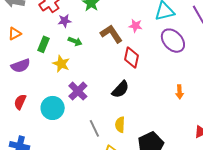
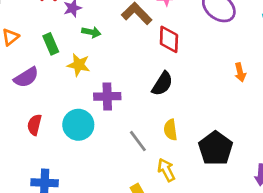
green rectangle: (43, 44) -> (51, 44), turned -35
purple cross: (78, 91) -> (107, 96), turned -36

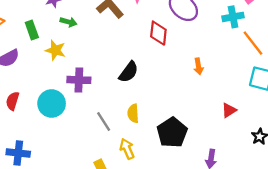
red diamond: (169, 39) -> (158, 33), moved

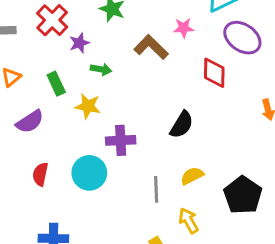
yellow semicircle: (133, 113) -> (192, 176), turned 72
gray line: (104, 122) -> (156, 189), turned 36

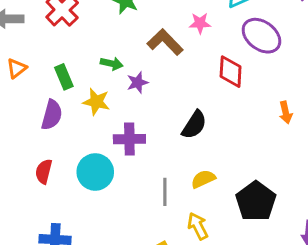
purple star: (79, 43) -> (137, 82), moved
purple semicircle: (30, 122) -> (52, 115), moved, turned -44

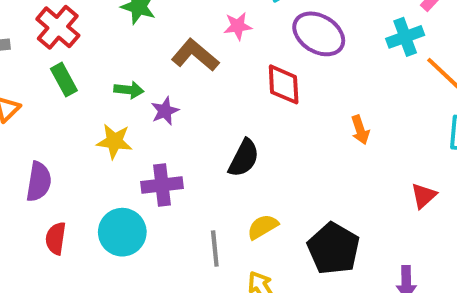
green rectangle: (64, 77) -> (64, 80), moved
purple semicircle: (52, 115) -> (39, 182), moved

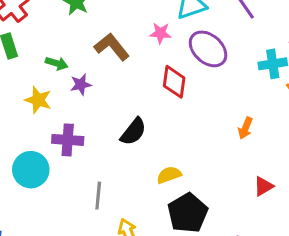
pink star: (238, 26) -> (160, 33), moved
orange arrow: (360, 130) -> (245, 128), moved, turned 30
yellow semicircle: (263, 227) -> (169, 175), moved

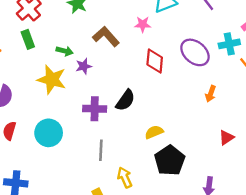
purple ellipse: (208, 49) -> (195, 52), moved
yellow star: (38, 100) -> (52, 79), size x1.4
purple cross: (68, 140) -> (95, 109), moved

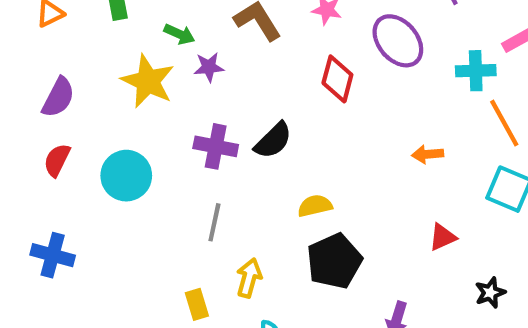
purple ellipse: (195, 52) -> (398, 41), moved
orange arrow: (211, 94) -> (428, 154), turned 56
yellow arrow: (125, 177) -> (249, 278), turned 30

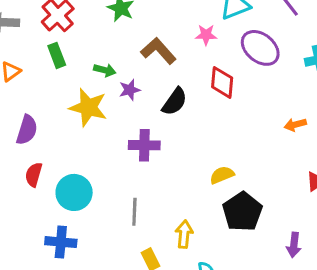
black semicircle: (273, 140) -> (175, 102), moved
cyan circle: (126, 176) -> (74, 192), moved
gray line: (214, 222) -> (134, 212), moved
blue cross: (53, 255) -> (61, 242), moved

